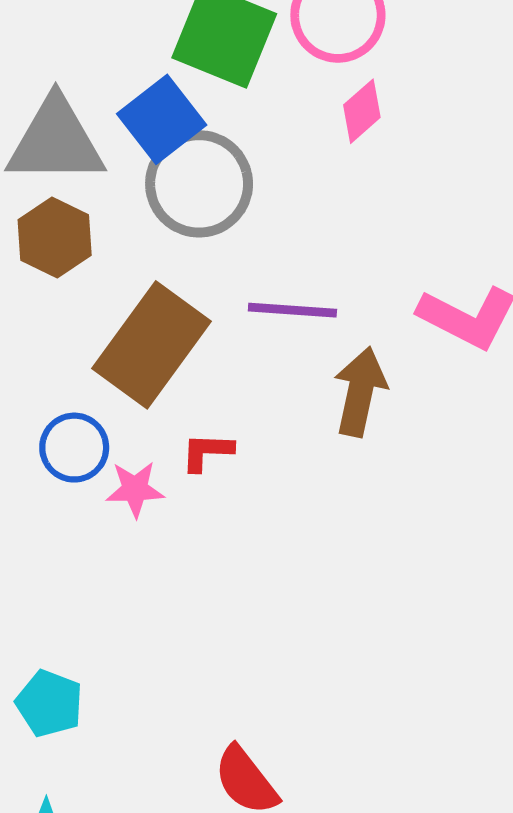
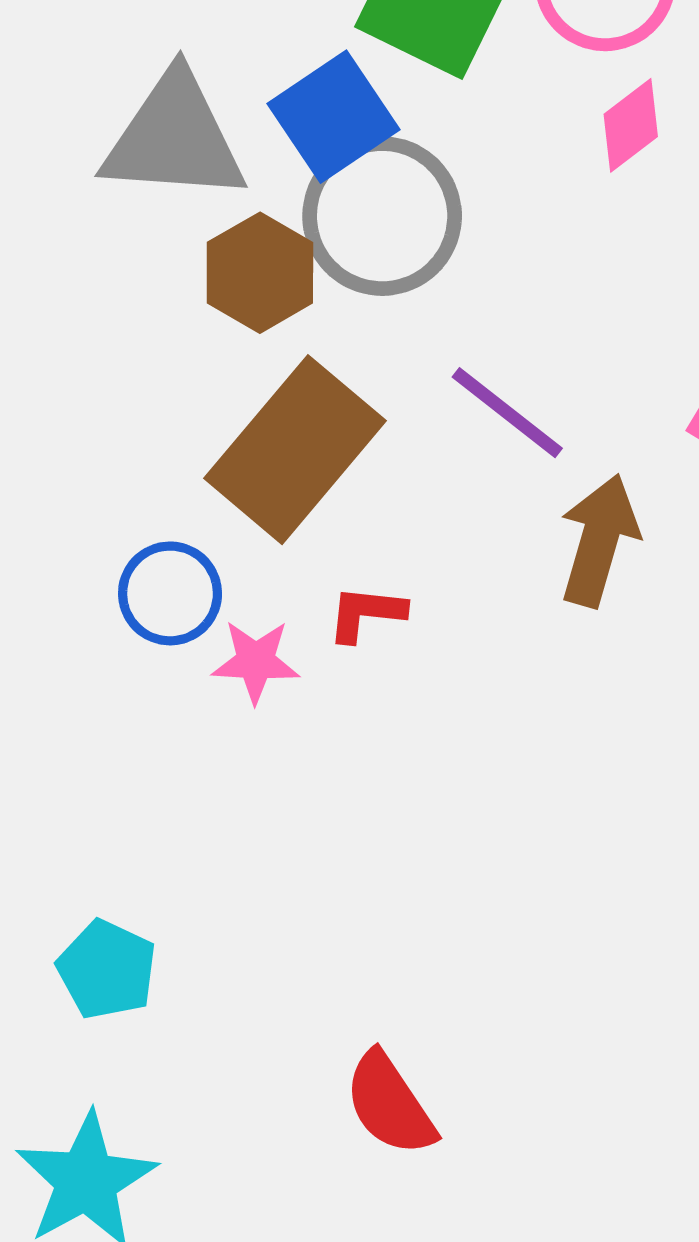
brown hexagon: (55, 237) -> (260, 273), moved
purple line: (292, 310) -> (507, 413), turned 30

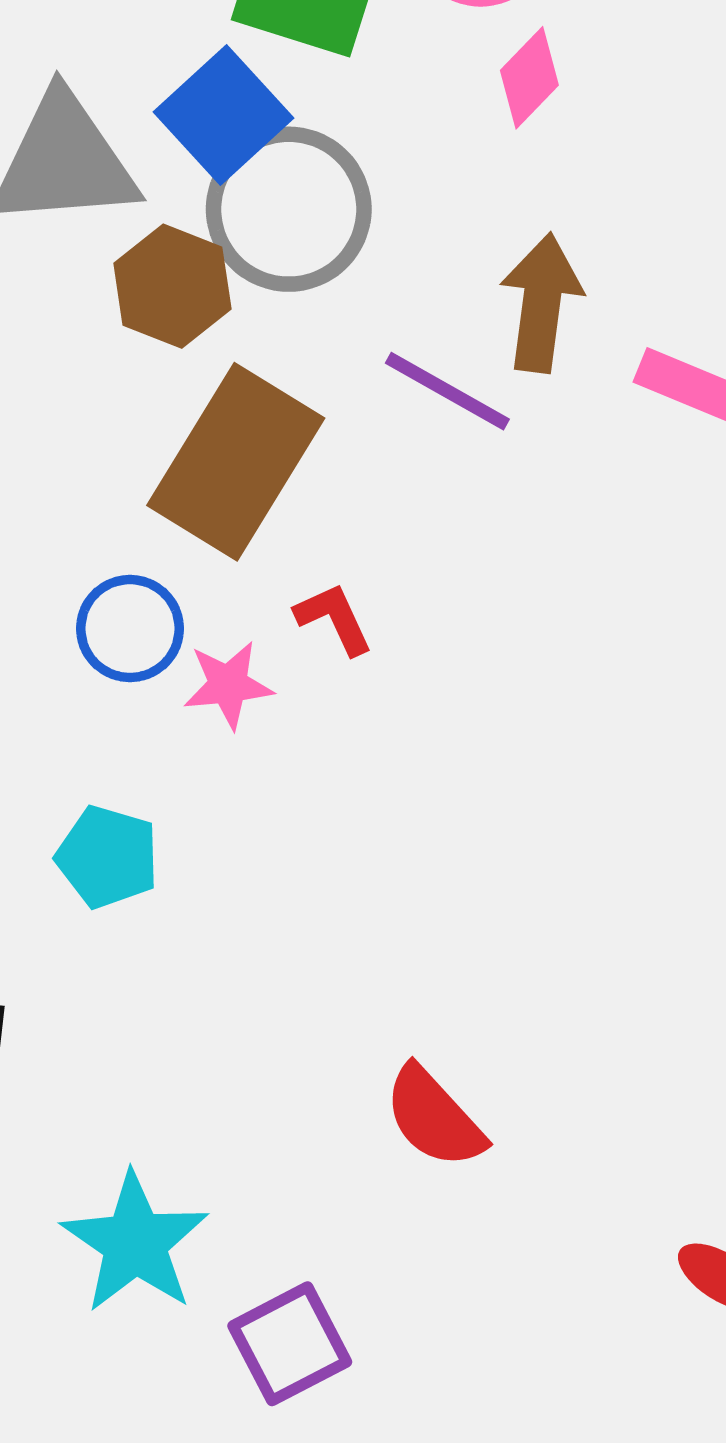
brown arrow: (599, 540) -> (541, 303), moved
red L-shape: (366, 613) -> (334, 619), turned 68
cyan pentagon: (107, 970) -> (108, 857), moved

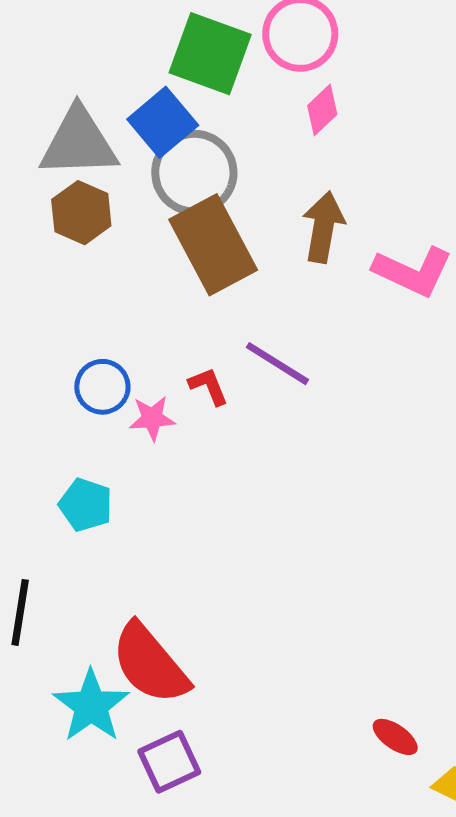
brown hexagon: (172, 286) -> (81, 213), moved
purple line: (447, 391) -> (277, 364), moved
brown rectangle: (236, 462) -> (213, 245), moved, turned -62
red semicircle: (434, 1117) -> (150, 664), moved, size x1.5

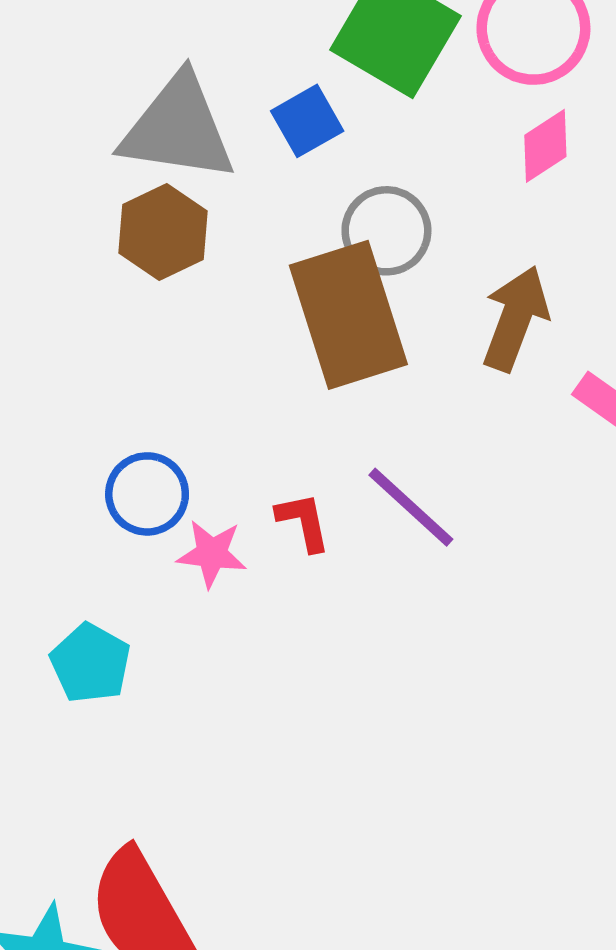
blue square: (163, 122) -> (307, 121), size x0.7
gray circle: (194, 173) -> (386, 231), moved, size x0.7

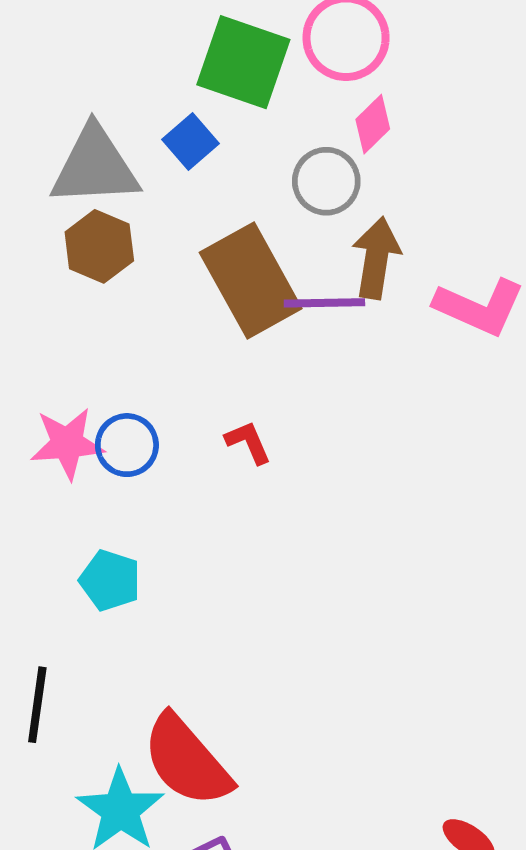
gray circle: (386, 231) -> (326, 181), moved
purple line: (411, 507) -> (324, 303), moved, turned -32
pink star: (212, 554) -> (67, 444), moved, size x1.4

